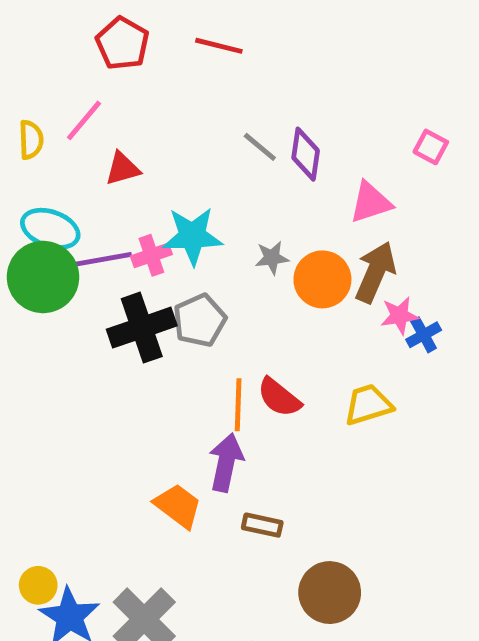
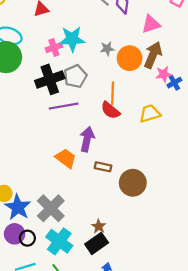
purple line: (98, 260) -> (64, 106), moved
orange line: (238, 405) -> (113, 93), moved
brown circle: (330, 593) -> (133, 183), moved

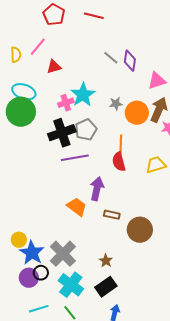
cyan star: (72, 39) -> (83, 95), turned -30
red semicircle: (110, 110) -> (119, 162), turned 36
brown star: (99, 226) -> (106, 261), moved
black circle: (27, 238) -> (41, 273), moved

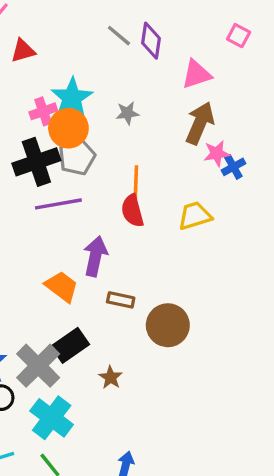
orange circle: (137, 113) -> (68, 128), moved
black rectangle: (106, 287) -> (70, 345), moved

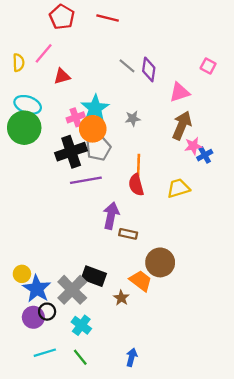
orange trapezoid: (62, 286) -> (141, 281), moved
brown rectangle: (121, 300) -> (128, 234), moved
black rectangle: (70, 345) -> (94, 276), turned 55
cyan cross: (52, 418) -> (81, 325), size x0.7

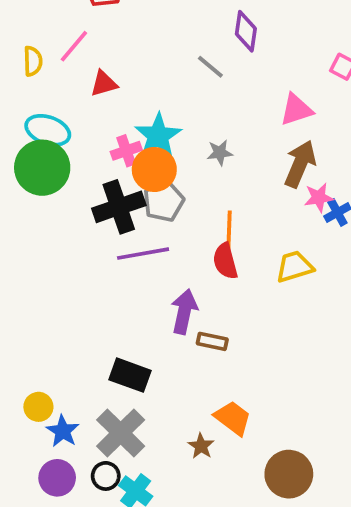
purple diamond: (149, 69) -> (246, 31), moved
brown circle: (160, 262) -> (289, 474), moved
black rectangle: (94, 276) -> (130, 375), moved
blue star: (37, 289) -> (63, 431), size x0.7
black circle: (47, 312) -> (106, 476), moved

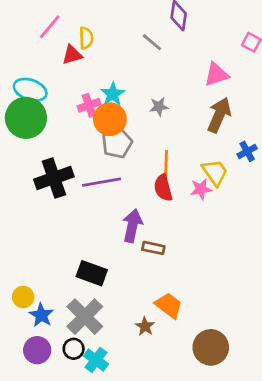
yellow semicircle: (33, 61) -> (86, 38), moved
cyan star: (158, 136) -> (113, 94), size x0.7
pink star: (319, 198) -> (201, 189), moved
black cross: (119, 207) -> (54, 178), moved
yellow trapezoid: (294, 267) -> (215, 172), moved, turned 72

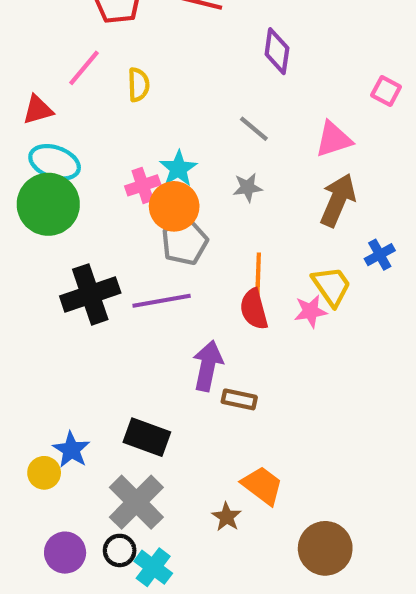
gray line: (152, 42) -> (254, 129), moved
red triangle: (72, 55) -> (38, 110), moved
blue star: (41, 315) -> (71, 450), moved

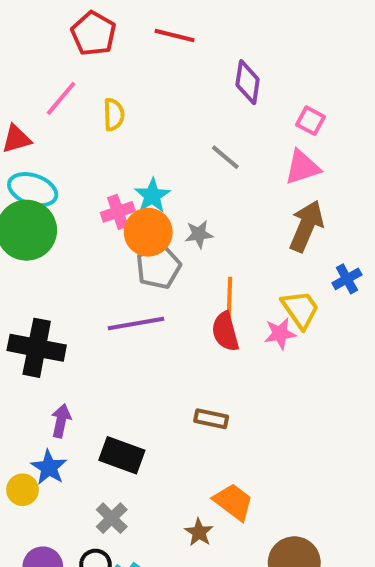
pink square: (386, 91) -> (310, 121), moved
gray star: (248, 187) -> (199, 234), moved
black cross: (90, 294) -> (37, 348), moved, turned 30
purple arrow: (208, 366) -> (61, 421), moved, size x0.7
gray cross: (136, 502) -> (112, 518), size x0.6

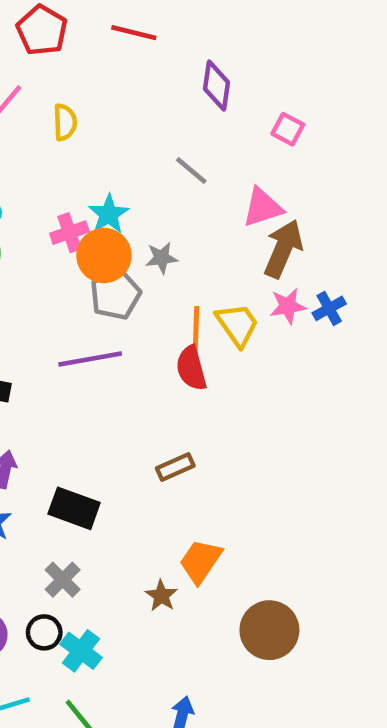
pink triangle: (302, 167) -> (263, 207), moved
yellow trapezoid: (300, 309) -> (237, 324), moved
pink star: (280, 334) -> (288, 306), moved
brown rectangle: (211, 419) -> (175, 467), turned -36
orange trapezoid: (233, 502) -> (200, 561), turned -93

